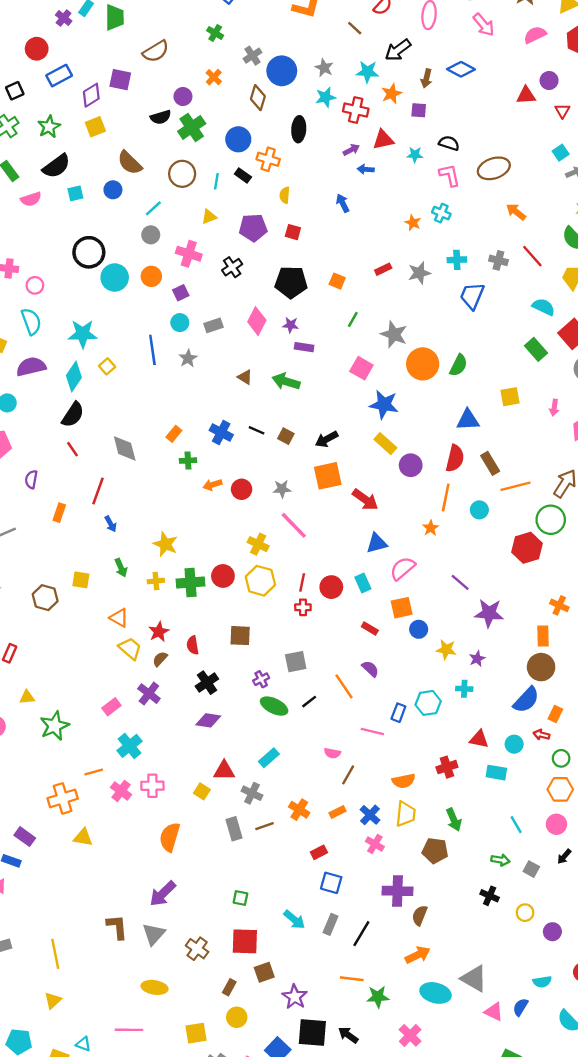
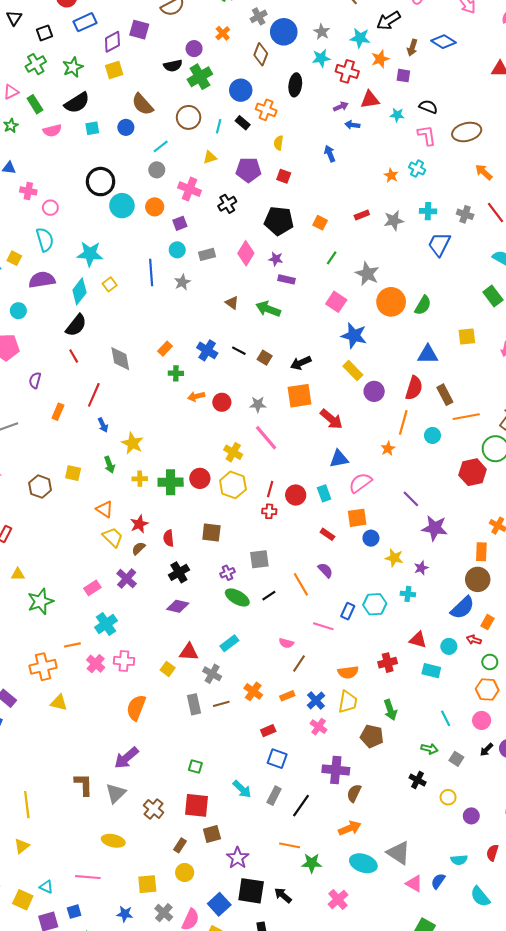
yellow star: (165, 544) -> (132, 443), moved

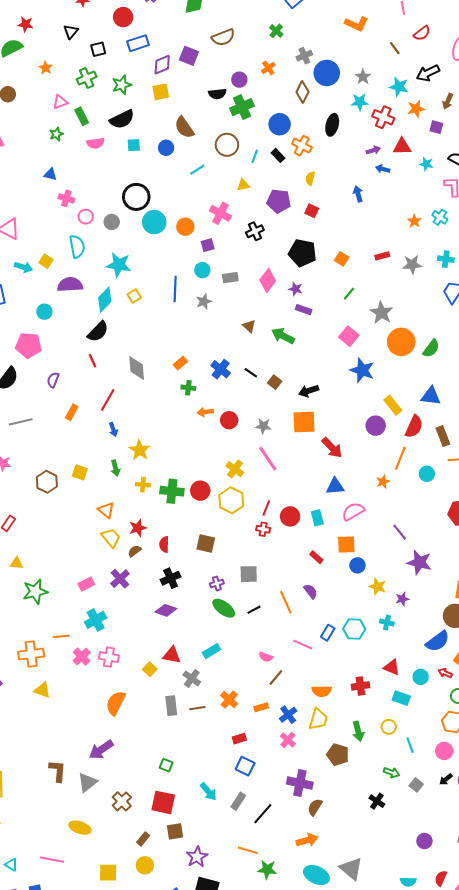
gray circle: (157, 170) -> (112, 222), moved
yellow rectangle: (353, 370) -> (393, 405), moved
yellow circle: (448, 797) -> (389, 727), moved

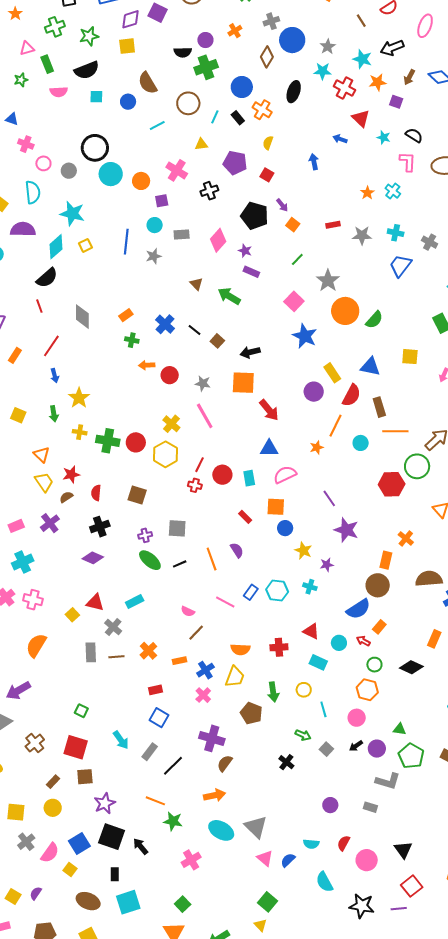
red triangle: (402, 147) -> (361, 118), turned 42
purple arrow: (373, 150) -> (282, 205), moved, turned 64

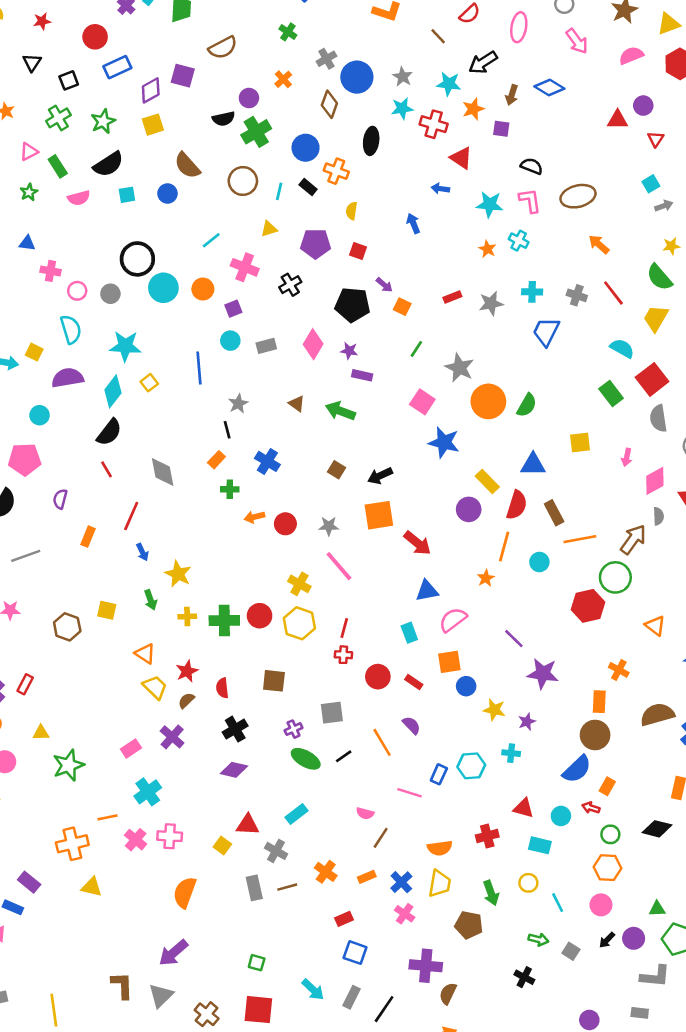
cyan line: (157, 126) -> (211, 240), moved
cyan star: (384, 137) -> (490, 204), moved, size x1.5
gray star: (154, 256) -> (238, 404), moved
black line: (195, 330) -> (227, 430), moved, turned 48
red circle: (222, 475) -> (378, 677), moved

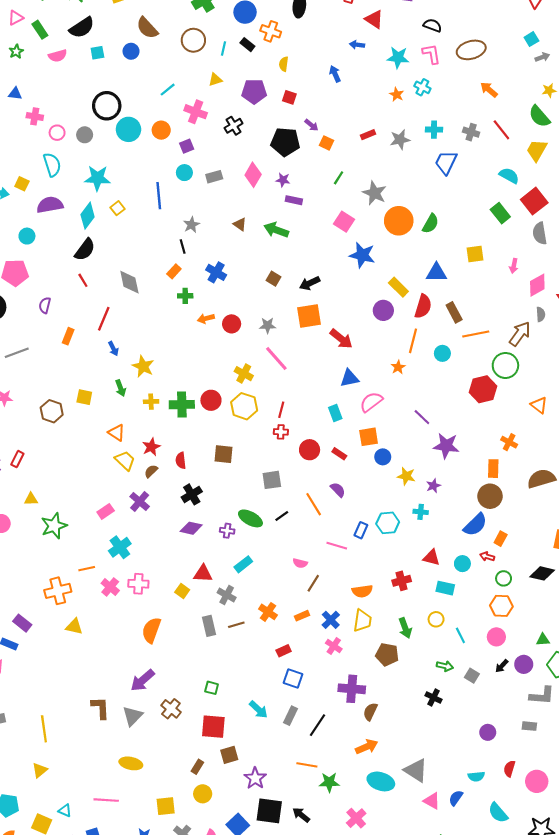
purple cross: (294, 729) -> (227, 531), moved, turned 32
brown cross: (207, 1014) -> (171, 709), moved

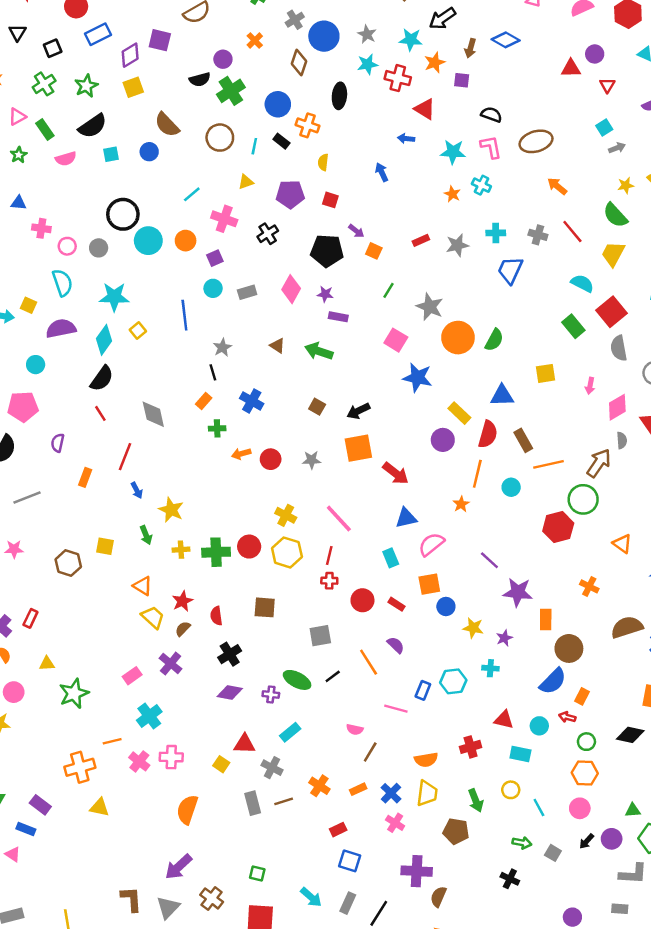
pink line: (276, 358) -> (339, 519), moved
orange rectangle: (493, 469) -> (546, 620), moved

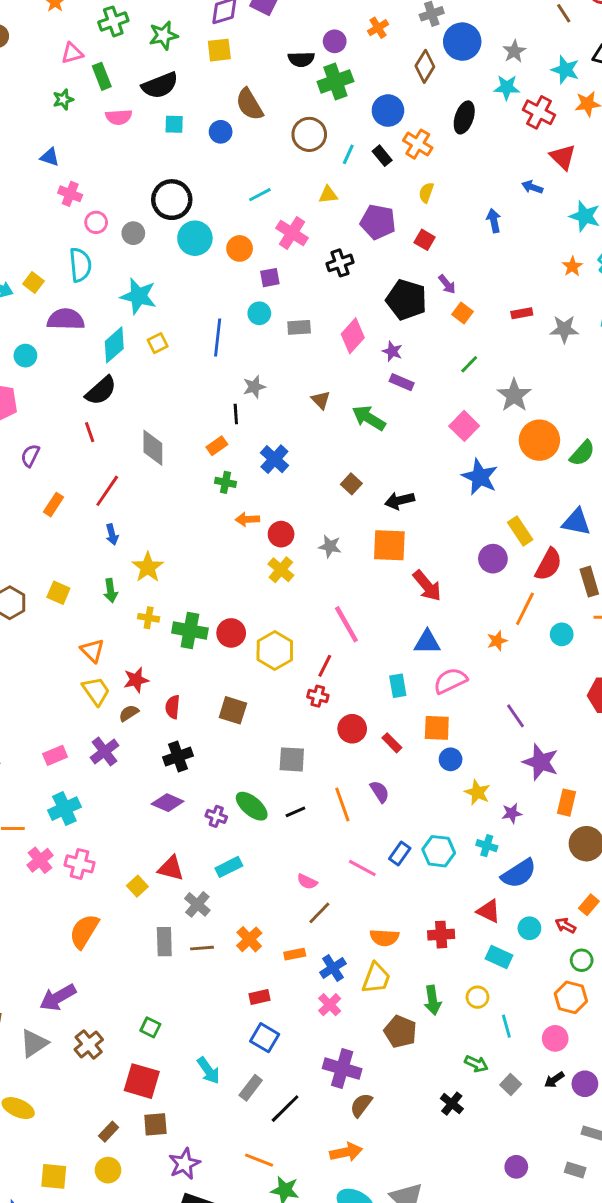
yellow cross: (286, 515) -> (281, 570), moved
blue semicircle: (553, 681) -> (519, 873), moved

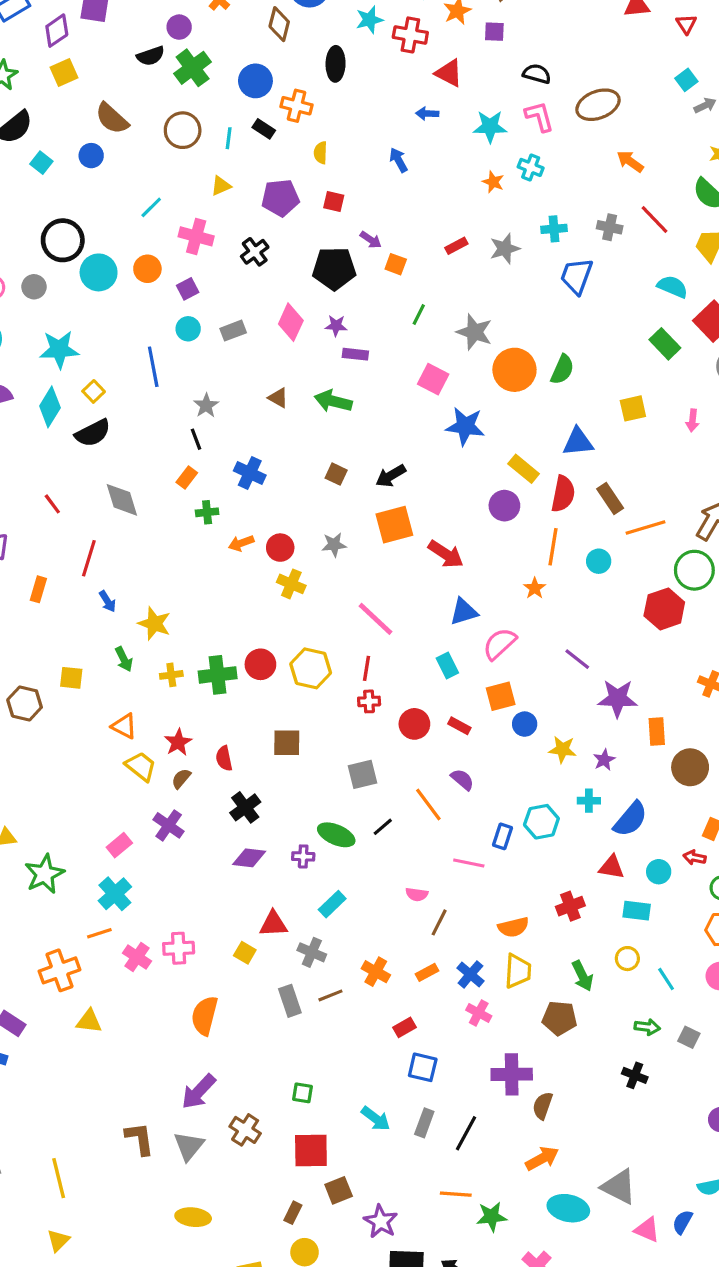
cyan square: (174, 124) -> (41, 163), turned -36
black semicircle: (101, 391) -> (93, 433), moved, turned 32
cyan cross: (64, 809) -> (115, 894), moved

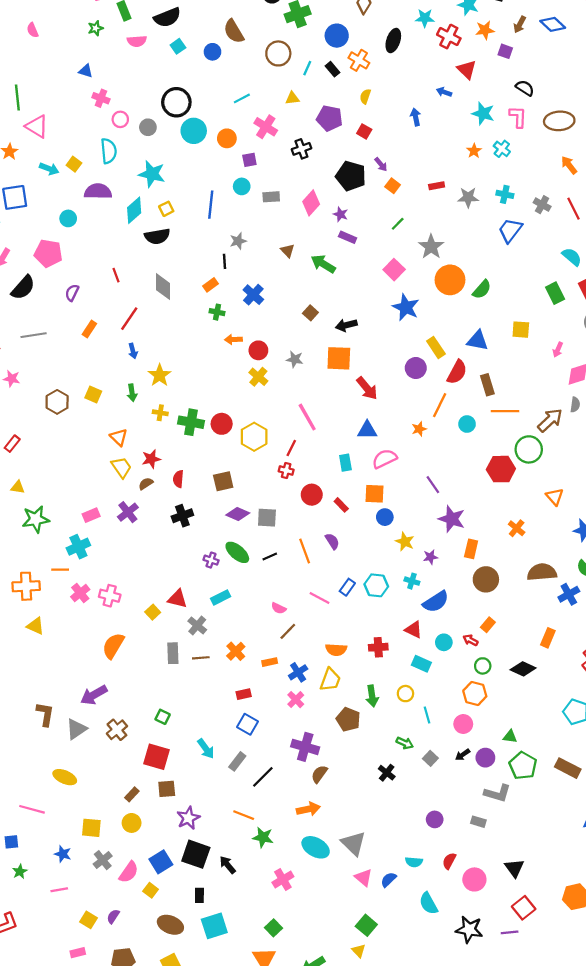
brown square: (287, 743) -> (223, 481), turned -30
purple diamond: (249, 858) -> (238, 514), moved

